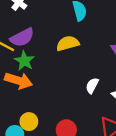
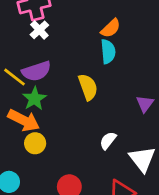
yellow semicircle: (68, 43) -> (88, 87), turned 75
yellow circle: (29, 122) -> (35, 143), moved

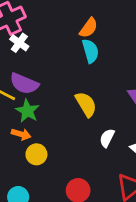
purple semicircle: (36, 71) -> (24, 84), turned 52
yellow semicircle: (88, 87) -> (86, 104), moved
orange arrow: (24, 120) -> (21, 134), size x0.6

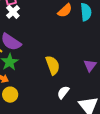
cyan semicircle: (90, 51) -> (86, 12), moved

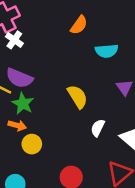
cyan semicircle: (86, 12) -> (107, 51), moved, turned 102

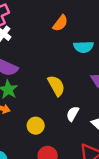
yellow circle: (32, 144) -> (36, 126), moved

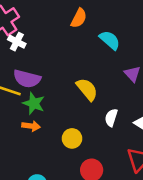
cyan semicircle: (83, 47) -> (110, 40), turned -126

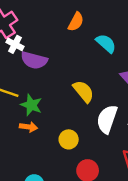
purple semicircle: (27, 79) -> (34, 60), moved
white semicircle: (111, 118) -> (107, 119), size x1.6

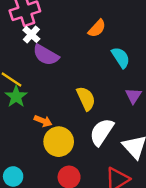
green star: (31, 105) -> (16, 97), moved
orange arrow: (29, 127) -> (43, 121), moved
yellow circle: (69, 139) -> (59, 142), size x1.5

